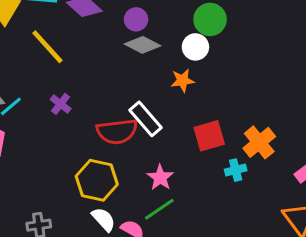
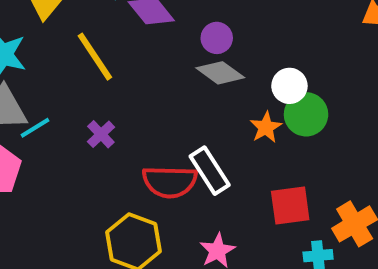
green circle: (210, 19) -> (306, 114), moved
orange star: (182, 80) -> (266, 127), turned -30

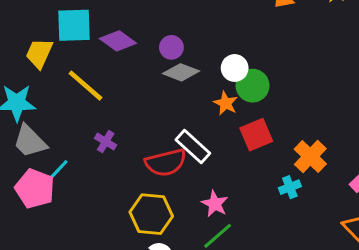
cyan line: (35, 128) -> (58, 170), moved
red square: (290, 205) -> (256, 135), moved

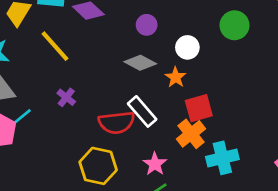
purple circle: (171, 47) -> (147, 25), moved
gray diamond: (181, 72) -> (140, 63), moved
green circle: (253, 86) -> (234, 25), moved
orange cross: (310, 156) -> (191, 134), moved
cyan cross: (290, 187) -> (222, 158), size x1.6

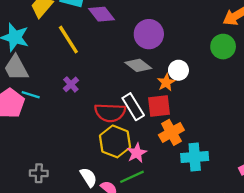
purple circle: (147, 25) -> (149, 34), size x1.6
white circle: (187, 47) -> (178, 70), moved
red square: (199, 108) -> (159, 106), moved
cyan line: (22, 117) -> (31, 95), turned 48
yellow hexagon: (98, 166) -> (115, 141), moved

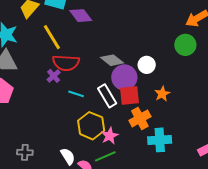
purple circle: (149, 34) -> (124, 77), moved
orange star: (166, 82) -> (162, 94), moved
cyan line: (31, 95) -> (76, 94), moved
red semicircle: (110, 113) -> (66, 63), moved

